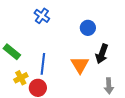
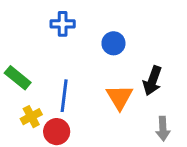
blue cross: (42, 16) -> (63, 24), turned -35
blue circle: (88, 28) -> (113, 43), moved

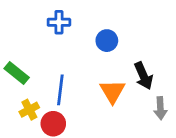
black arrow: (152, 81) -> (143, 76), turned -44
gray arrow: (163, 129) -> (160, 108), moved

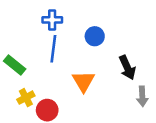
blue line: (60, 90) -> (53, 49), moved
orange triangle: (112, 91) -> (83, 81), moved

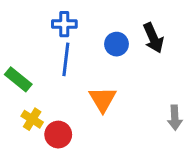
black arrow: (127, 68) -> (153, 38), moved
yellow cross: (26, 98) -> (32, 119), turned -30

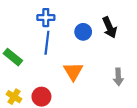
gray arrow: (175, 118) -> (118, 77), moved
yellow cross: (32, 119) -> (14, 97), moved

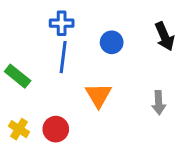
black arrow: (110, 27) -> (165, 36), moved

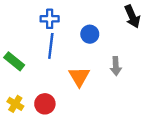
black arrow: (165, 36) -> (132, 16), moved
gray arrow: (159, 103) -> (116, 66), moved

